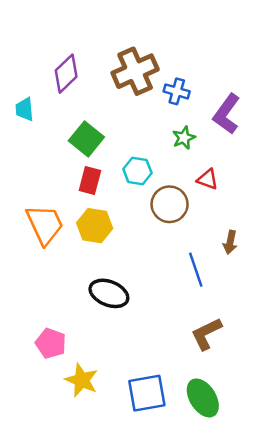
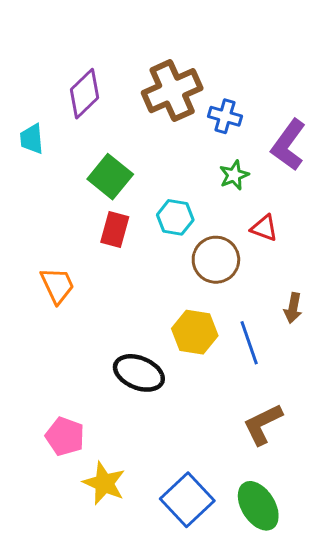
orange trapezoid: (45, 224) -> (57, 285), size x0.7
yellow hexagon: (95, 226) -> (195, 332), moved
blue square: (147, 393) -> (187, 500), turned -33

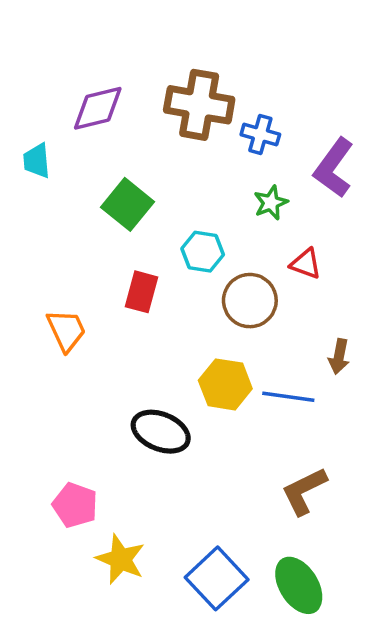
brown cross: (172, 91) -> (199, 105), turned 34
purple diamond: (85, 94) -> (98, 108), turned 30
red rectangle: (115, 229) -> (141, 292), moved
blue line: (249, 343) -> (288, 397), turned -63

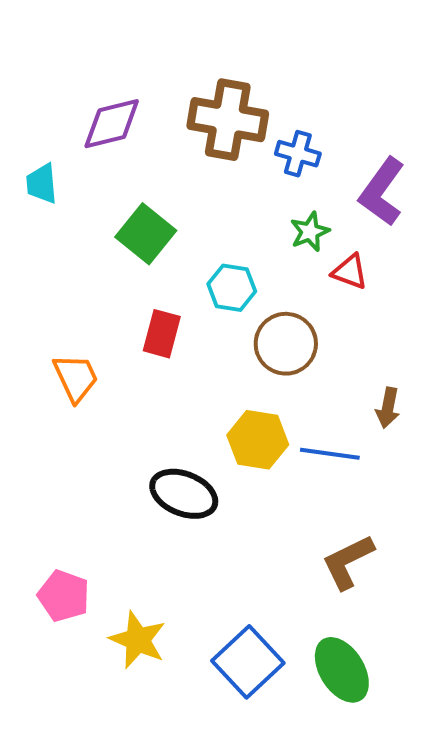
red triangle: (306, 264) -> (350, 272), moved
pink pentagon: (75, 505) -> (64, 596), moved

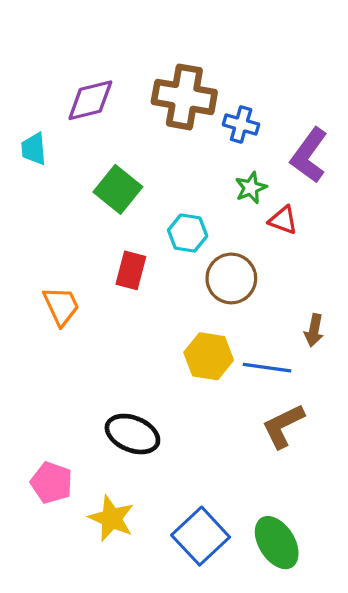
black ellipse: (184, 494) -> (132, 434), moved
brown L-shape: (348, 562) -> (283, 426), moved

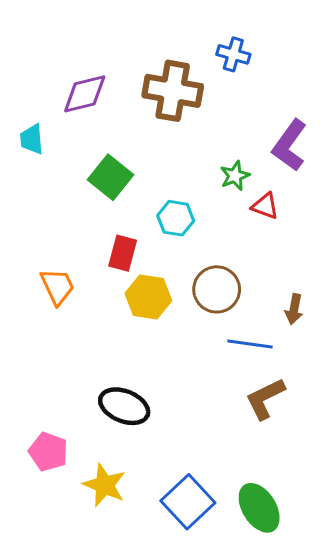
blue cross: (241, 125) -> (233, 54), moved
brown circle: (231, 278) -> (217, 289), moved
yellow hexagon: (209, 356) -> (148, 297), moved

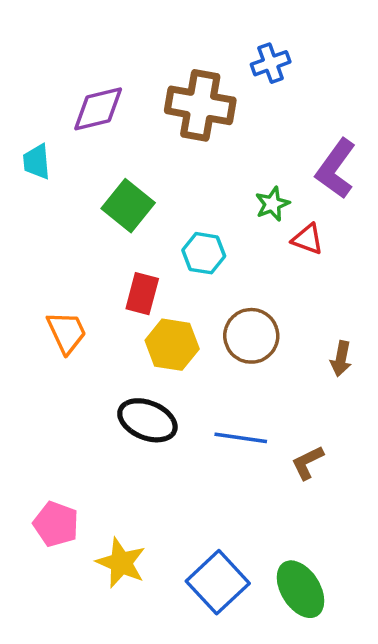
blue cross: (233, 54) -> (271, 63), turned -36
blue line: (250, 344) -> (241, 438), moved
brown L-shape: (265, 399) -> (308, 463), size x0.7
black ellipse: (124, 406) -> (147, 420), moved

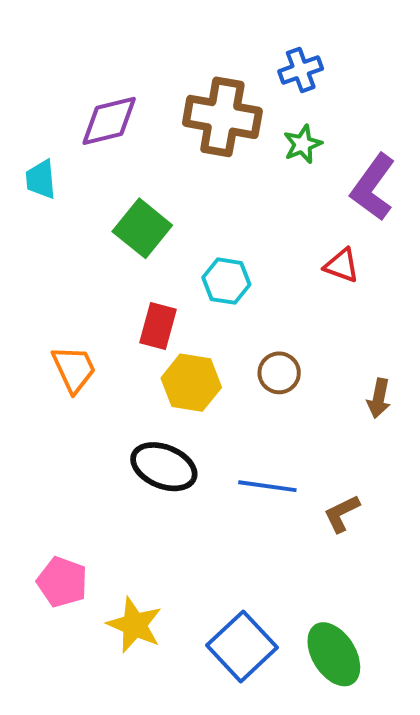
green star: (272, 204) -> (303, 144), moved
brown circle: (251, 336) -> (279, 373), size x0.7

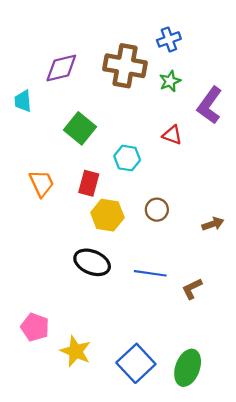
red triangle: (342, 265) -> (172, 135), moved
orange trapezoid: (74, 369) -> (42, 183), moved
brown arrow: (379, 398) -> (213, 224), turned -120
green ellipse: (334, 654) -> (188, 368), turned 52

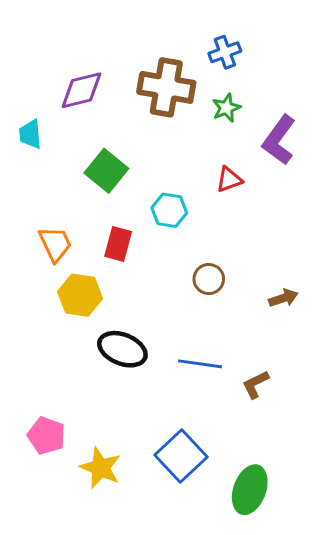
red triangle: (172, 135) -> (229, 180), turned -40
yellow hexagon: (107, 215) -> (80, 295), moved
blue square: (136, 363) -> (181, 456), moved

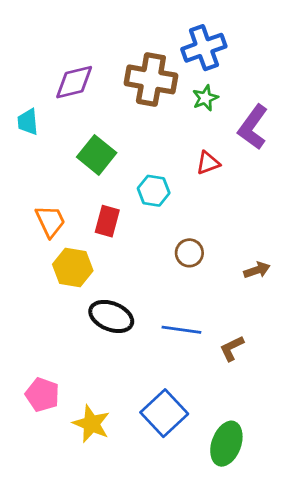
blue cross: (225, 52) -> (204, 48), size x1.5

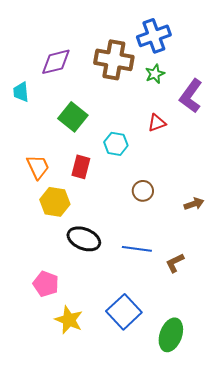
pink pentagon: (42, 395) -> (46, 284), moved

